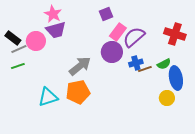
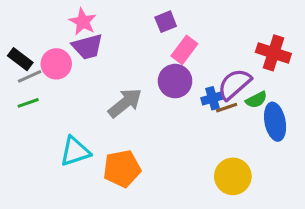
purple semicircle: (134, 37) -> (234, 84), moved
orange pentagon: (78, 92) -> (122, 169), moved
yellow circle: (167, 98) -> (233, 176), moved, size x1.5

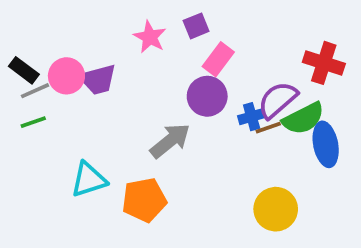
pink star: (83, 22) -> (150, 37), moved
purple trapezoid: (88, 47) -> (98, 80), moved
green semicircle: (256, 100) -> (303, 118), size x1.6
gray arrow: (125, 103) -> (170, 141), moved

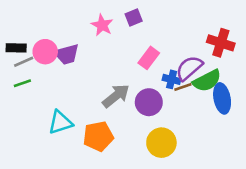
pink rectangle: (218, 59) -> (149, 58), moved
black rectangle: (24, 70) -> (16, 48), turned -36
purple circle: (207, 96) -> (149, 102), moved
blue cross: (252, 117) -> (172, 79), turned 30
yellow circle: (276, 209) -> (161, 143), moved

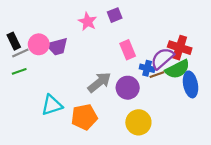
red cross: (221, 43) -> (180, 48), moved
black rectangle: (16, 48) -> (14, 41), turned 63
pink rectangle: (149, 58) -> (128, 50), turned -60

